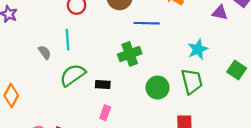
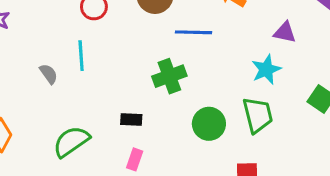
purple triangle: (220, 13) -> (285, 32), moved
green semicircle: (73, 75) -> (71, 142), moved

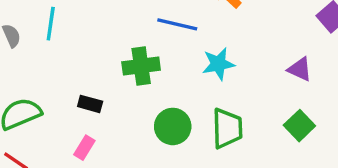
purple triangle: (285, 32) -> (300, 69), moved
cyan star: (266, 70) -> (218, 64), moved

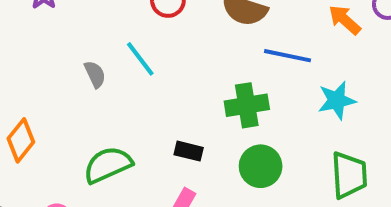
cyan line: (51, 24) -> (140, 59), turned -44
green circle: (173, 126) -> (261, 166), moved

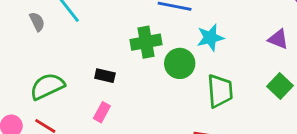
green circle: (261, 166) -> (180, 63), moved

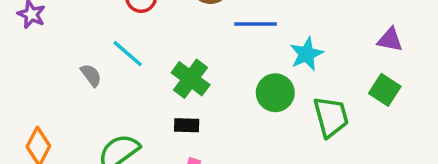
green cross: (146, 42) -> (191, 79), moved, turned -32
green square: (280, 86) -> (385, 90), moved

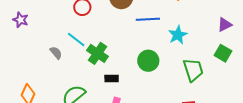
purple triangle: (390, 40) -> (225, 25), turned -35
green cross: (191, 79) -> (98, 53), moved
green circle: (275, 93) -> (148, 61), moved

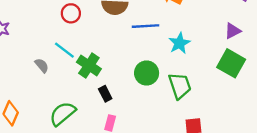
green square: (223, 53) -> (231, 63), size x1.4
green trapezoid: (193, 70) -> (180, 86), moved
black rectangle: (112, 79) -> (105, 94), turned 64

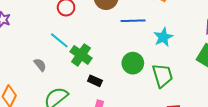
gray semicircle: (42, 65) -> (40, 65), moved
black rectangle: (105, 94) -> (95, 81), turned -40

